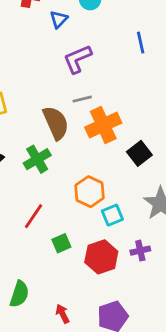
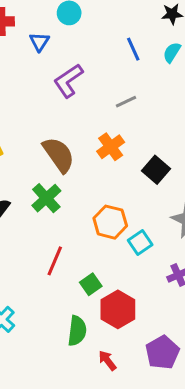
gray line: (82, 99) -> (126, 102), moved
orange cross: (103, 125) -> (111, 147), size x0.7
red hexagon: (101, 257) -> (118, 309), moved
green semicircle: (19, 294) -> (77, 331), moved

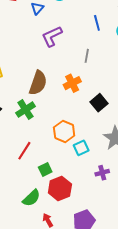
gray line: (126, 102) -> (87, 56), turned -64
brown semicircle: (59, 155) -> (38, 83), turned 45
green semicircle: (77, 331) -> (31, 198), turned 30

